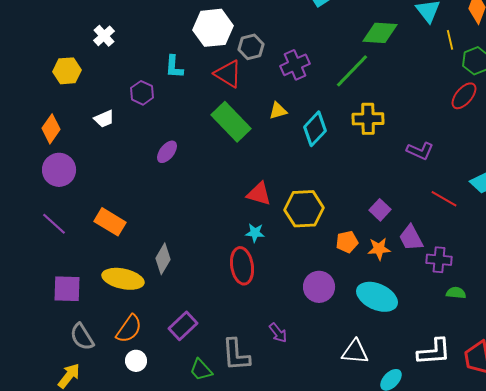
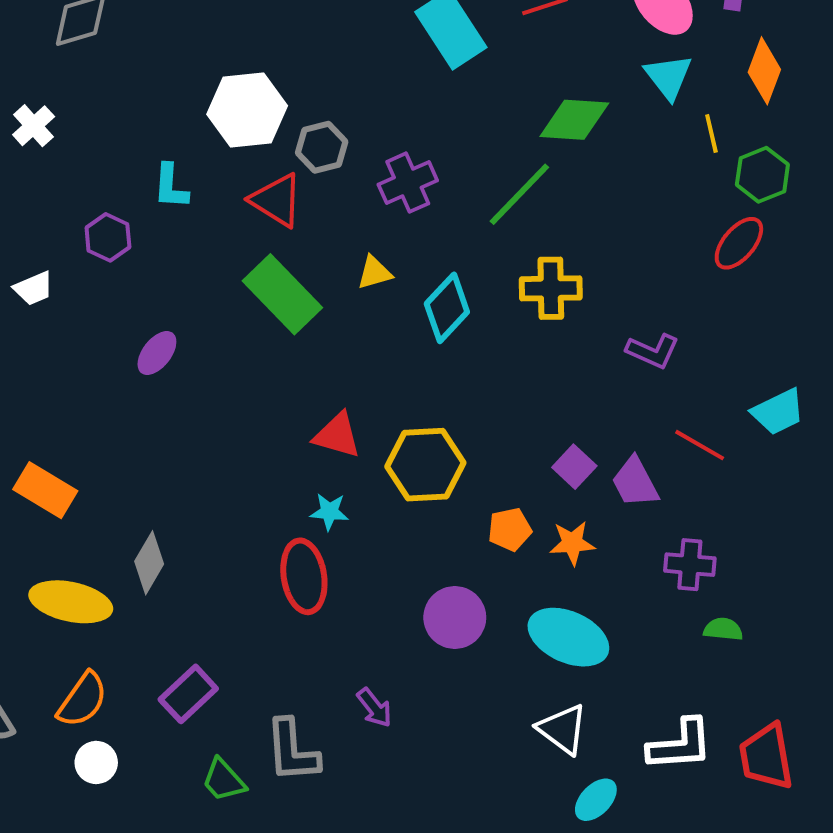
purple trapezoid: (411, 238) -> (635, 482), moved
white triangle: (355, 352) -> (563, 729), moved, turned 32

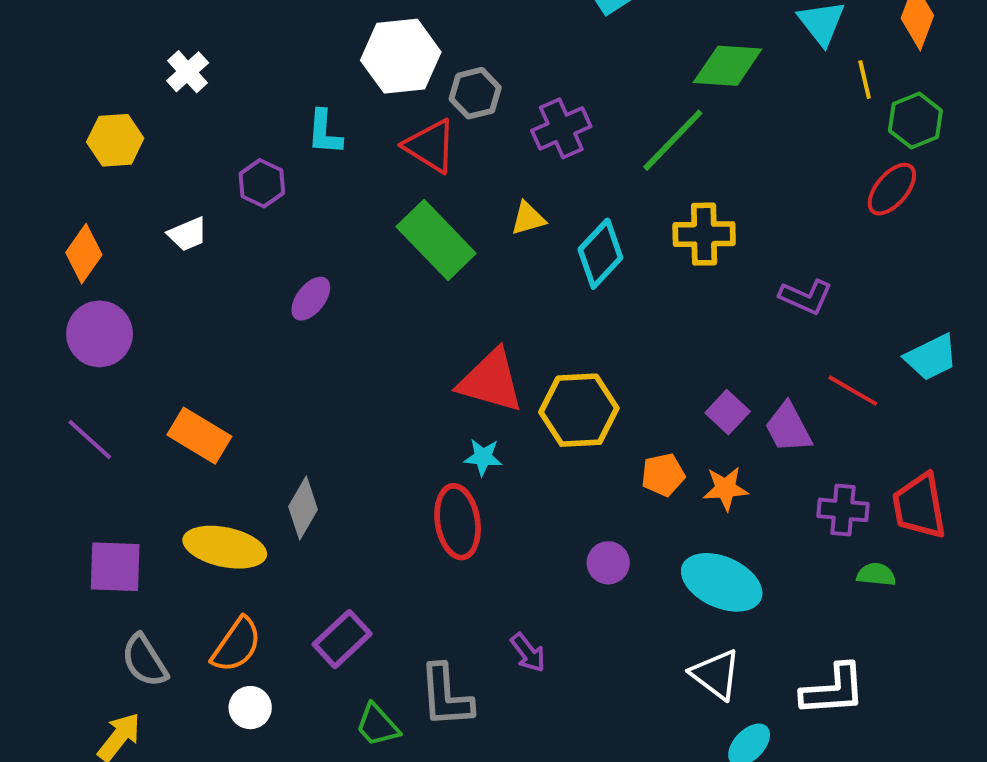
red triangle: (337, 435) -> (491, 381), size x1.4
purple circle: (455, 617) -> (608, 563), size x0.7
red trapezoid: (766, 757) -> (919, 506), moved

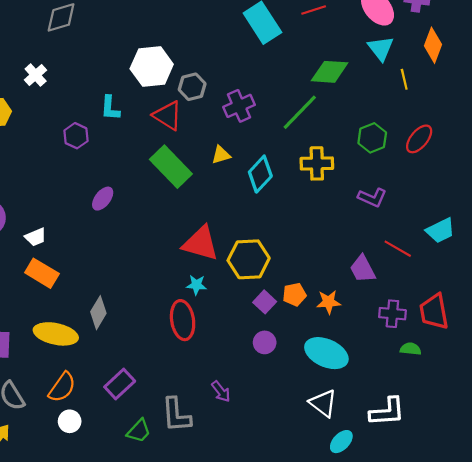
green hexagon: (915, 121) -> (372, 138), moved
white trapezoid: (188, 234) -> (36, 237), moved
purple square: (728, 412) -> (265, 302), moved
green trapezoid: (377, 725) -> (139, 431), turned -95

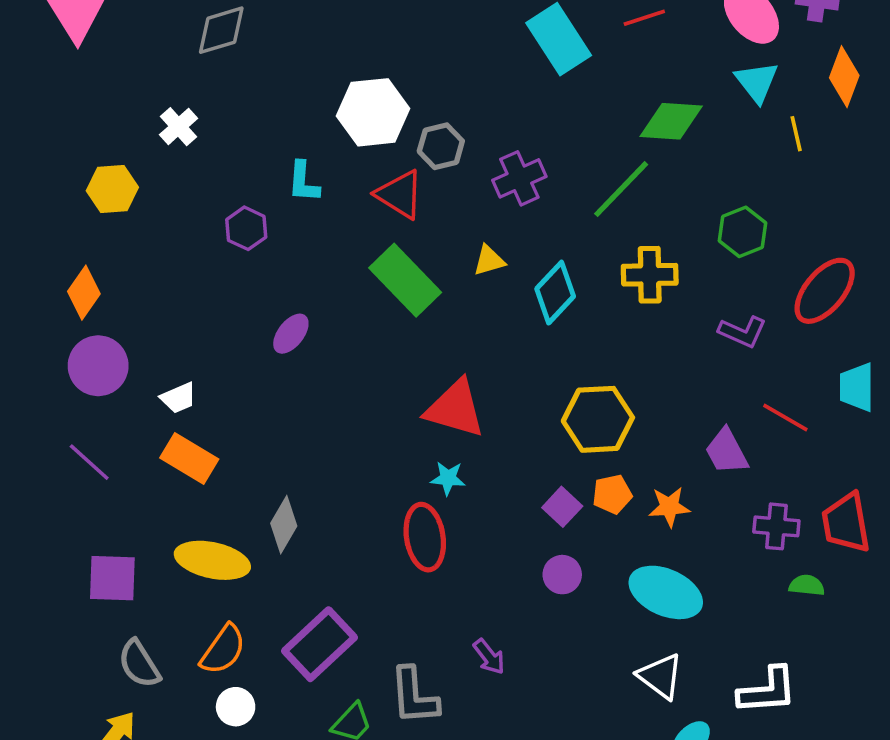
red ellipse: (419, 139) -> (825, 291), moved, size x1.4
cyan trapezoid: (440, 231) -> (857, 387), turned 116
yellow hexagon: (249, 259) -> (598, 419), moved
purple rectangle: (120, 384) -> (319, 644), size x1.4

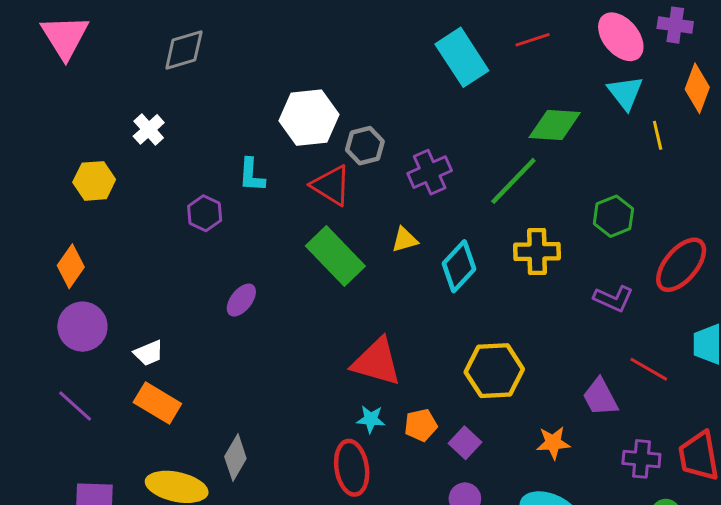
orange pentagon: (612, 494) -> (421, 425), moved

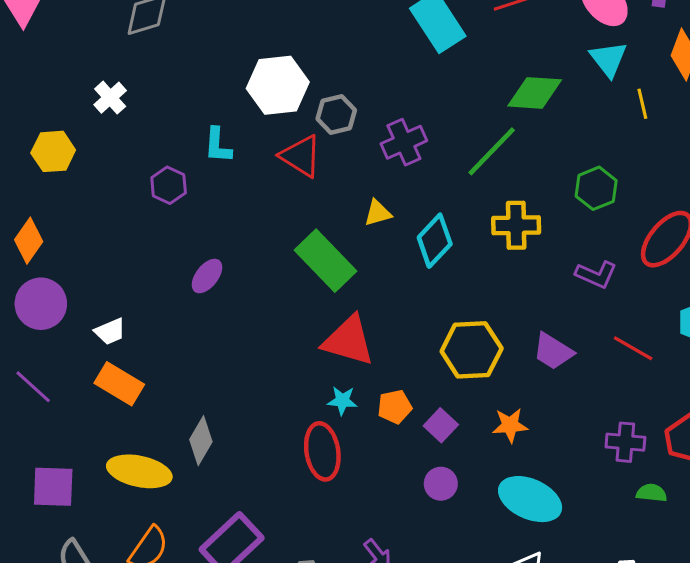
green rectangle: (335, 256) -> (325, 261), moved
purple trapezoid: (600, 397) -> (553, 351), moved, turned -30
orange star: (553, 443) -> (510, 425), moved

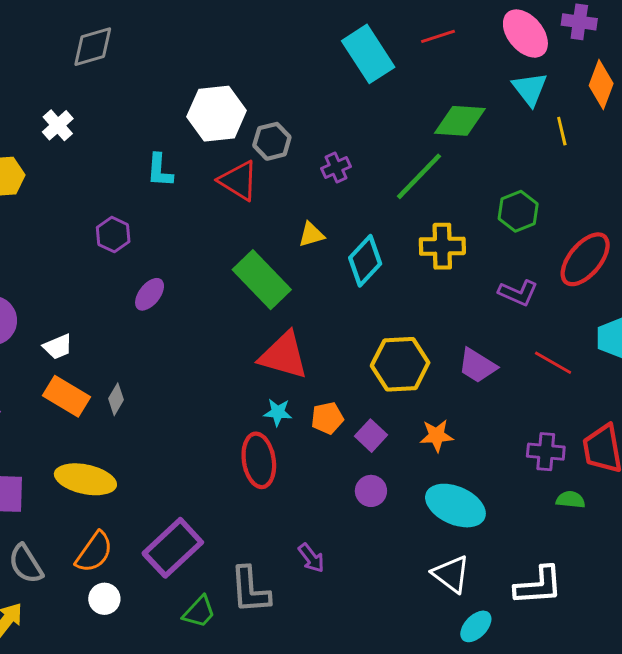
purple cross: (404, 142) -> (336, 168), size x0.7
purple hexagon: (169, 185) -> (113, 235), moved
gray diamond: (201, 441) -> (116, 399), moved, size x0.7

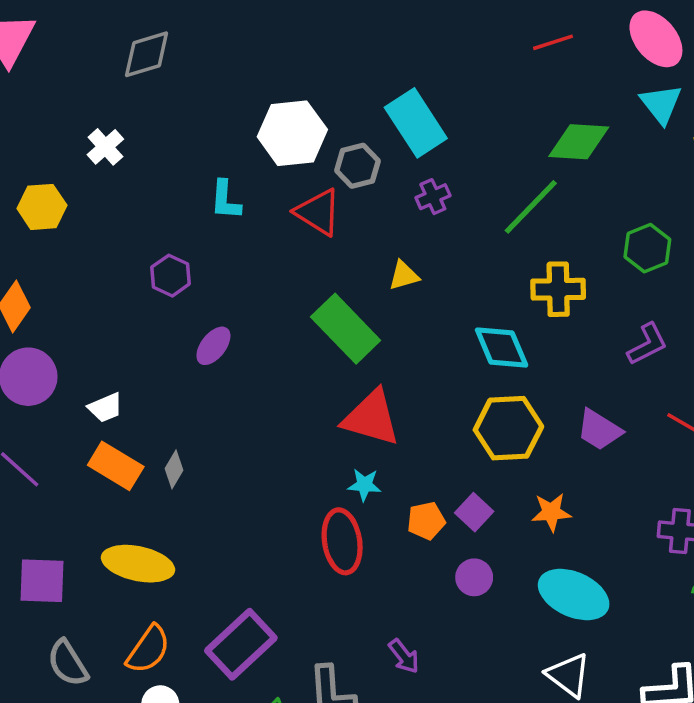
cyan rectangle: (368, 54) -> (416, 123), moved
cyan diamond: (365, 261) -> (502, 348), moved, turned -66
purple L-shape: (518, 293) -> (647, 344), turned -51
orange pentagon: (327, 418) -> (426, 521), moved

